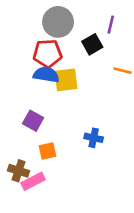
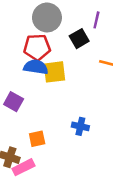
purple square: (33, 121) -> (14, 102), moved

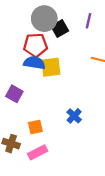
black square: (79, 39) -> (60, 29), moved
blue cross: (80, 126) -> (74, 116), turned 32
pink rectangle: (23, 167) -> (38, 152), moved

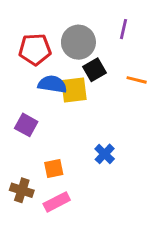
gray circle: (44, 19) -> (78, 42), moved
black square: (60, 29) -> (94, 70), moved
red pentagon: (35, 45) -> (35, 49), moved

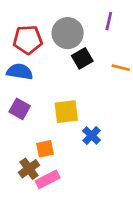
blue semicircle: (52, 84) -> (20, 72), moved
yellow square: (74, 90) -> (66, 112), moved
brown cross: (22, 190) -> (29, 169), moved, turned 36

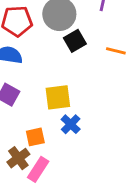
blue cross: (92, 136) -> (71, 124), moved
pink rectangle: (48, 179) -> (38, 169), turned -30

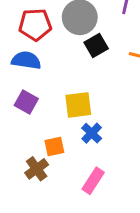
pink rectangle: (38, 169) -> (93, 181), moved

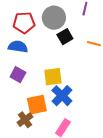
blue cross: (92, 133) -> (62, 96), size x1.5
orange square: (54, 147) -> (37, 105), size x1.5

